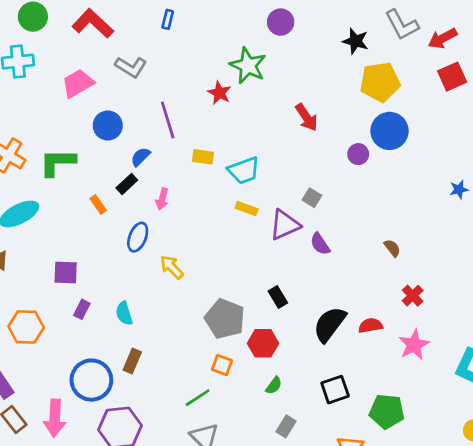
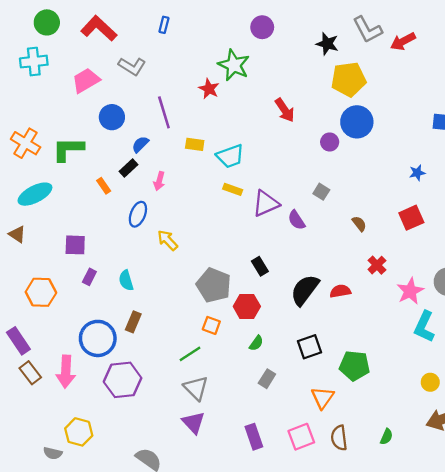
red square: (452, 77) -> (411, 218), moved
gray square: (312, 198) -> (321, 192), moved
pink star: (414, 345) -> (410, 291), moved

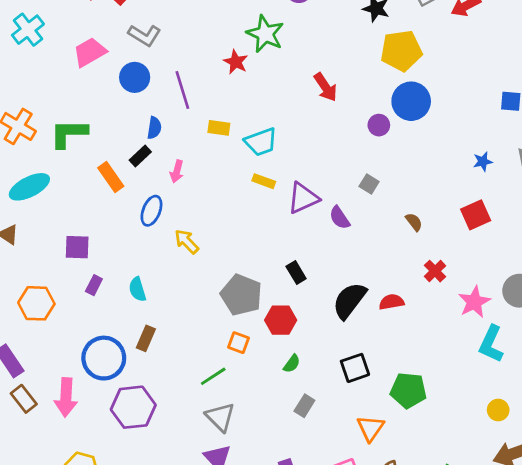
cyan cross: (34, 62) -> (28, 30), turned -32
blue circle: (112, 117) -> (135, 77), moved
blue semicircle: (140, 144) -> (154, 128), turned 144
orange rectangle: (104, 186) -> (111, 177), size x1.5

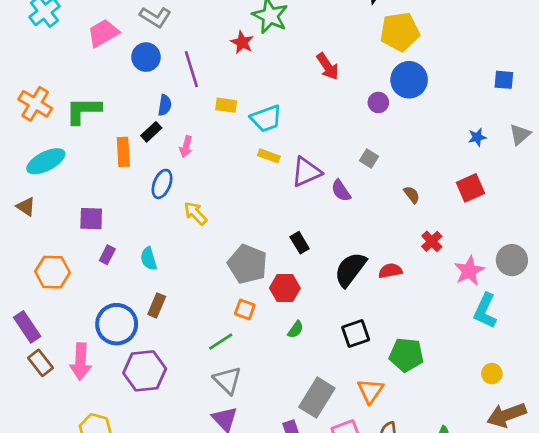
orange rectangle: (111, 177) -> (123, 152), turned 32
gray rectangle: (304, 406) -> (317, 398), moved, size x1.8

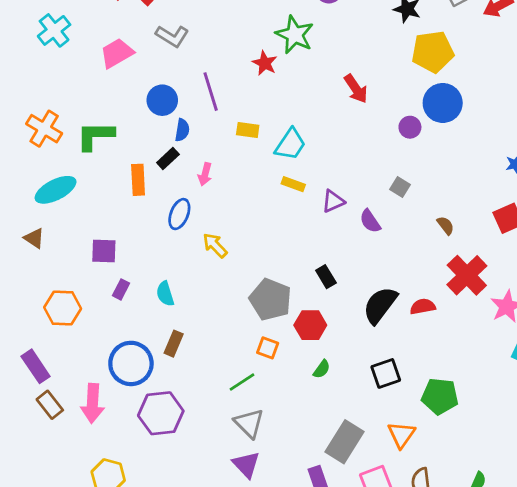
blue circle: (146, 57) -> (162, 100), moved
cyan trapezoid: (266, 119) -> (290, 144), turned -36
purple triangle: (306, 172) -> (333, 201), size x0.7
red cross: (432, 241) -> (467, 275), size x1.8

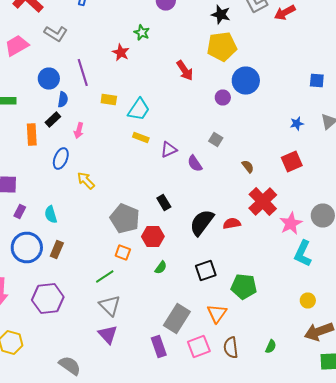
green star: (295, 35) -> (142, 32), size x0.6
yellow pentagon: (433, 52) -> (222, 46), moved
blue circle: (131, 363) -> (27, 248), moved

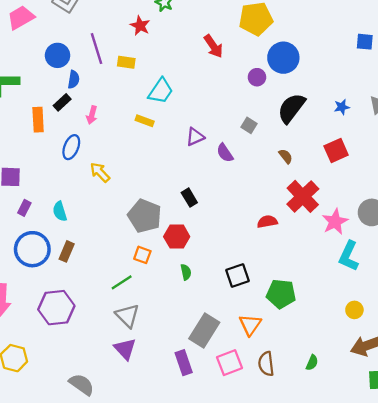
blue square: (317, 80) -> (365, 42), moved
yellow rectangle: (109, 100) -> (126, 62), moved
yellow rectangle: (141, 138) -> (145, 121), moved
black semicircle: (202, 222) -> (291, 108), moved
green semicircle: (161, 268) -> (186, 272), turned -48

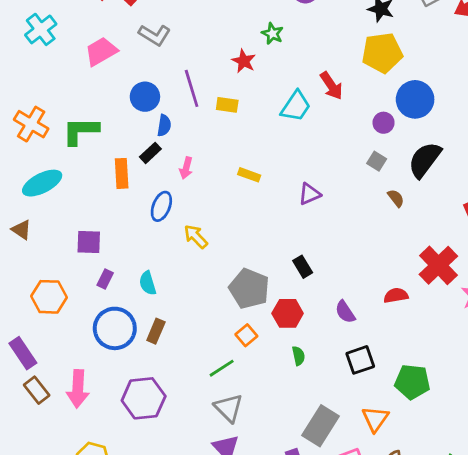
cyan trapezoid: (161, 91) -> (296, 106), moved
gray square: (249, 125) -> (377, 161), moved
purple semicircle: (225, 153) -> (345, 312), moved
brown semicircle: (286, 156) -> (396, 198), moved
orange square: (142, 255) -> (246, 335), turned 30

